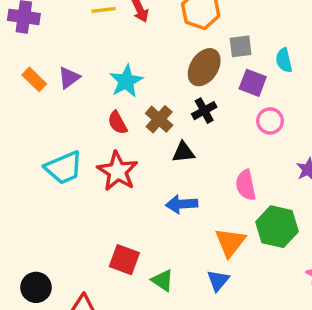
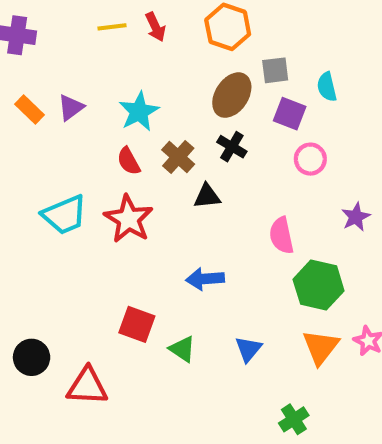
black cross: (204, 111) -> (232, 147), turned -30
blue arrow: (182, 204) -> (205, 279), moved
orange triangle: (230, 242) -> (321, 347), moved

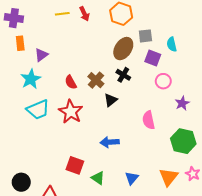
orange rectangle: (29, 110) -> (20, 43), moved, turned 40
cyan star: (139, 112) -> (31, 79), moved
black triangle: (207, 196) -> (111, 100), turned -32
purple star: (356, 217) -> (182, 103), moved
green hexagon: (319, 285) -> (183, 141), moved

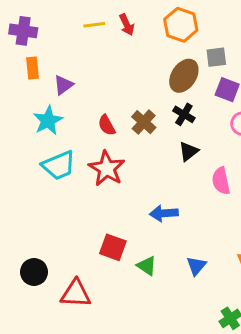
black triangle: (111, 100) -> (189, 151), moved

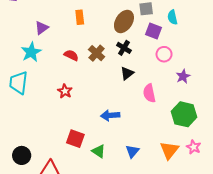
orange rectangle: (32, 68) -> (80, 17), moved
red semicircle: (107, 125) -> (71, 55), turned 144
cyan trapezoid: (59, 165) -> (18, 83), moved, turned 120
red star: (107, 168) -> (65, 91), moved, size x0.6

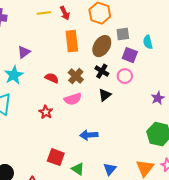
orange rectangle: (80, 17) -> (72, 41), moved, size x1.5
pink circle: (164, 54) -> (125, 76), moved
pink semicircle: (149, 93) -> (73, 99), moved, turned -96

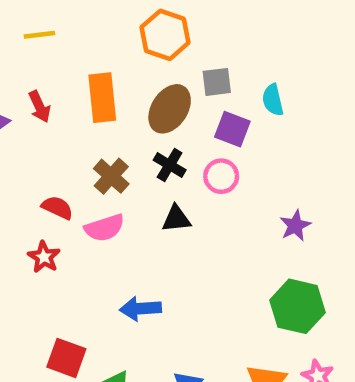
red arrow: (65, 13) -> (39, 107), moved
red semicircle: (52, 78) -> (57, 208), moved
black triangle: (105, 95) -> (176, 219), turned 32

